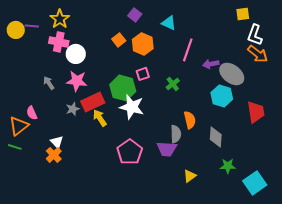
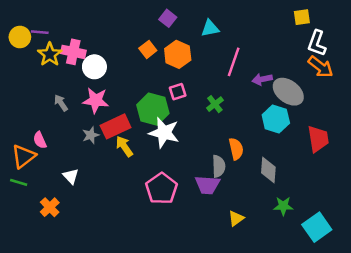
yellow star: (60, 19) -> (50, 54), moved
cyan triangle: (169, 23) -> (210, 28), turned -35
orange cross: (54, 155) -> (50, 207), moved

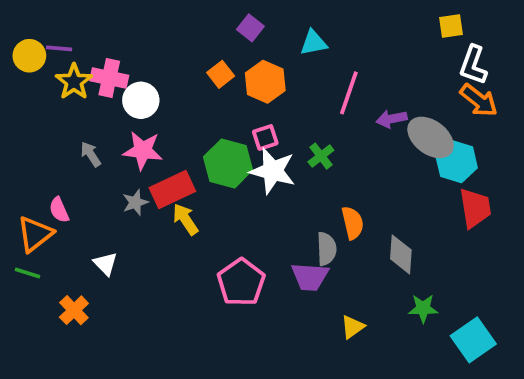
cyan hexagon: (276, 119) -> (457, 162), moved
white star: (164, 133) -> (273, 171), moved

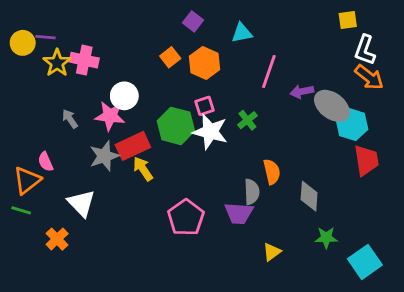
white circle: (141, 100) -> (124, 96), moved
gray star: (135, 202) -> (104, 156), size x1.5
white triangle: (106, 264) -> (81, 203), size x1.5

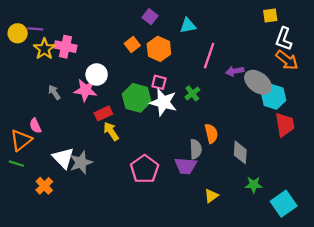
pink square: (205, 106) -> (159, 82), turned 32
red rectangle: (133, 146) -> (103, 113), size x0.7
gray star: (104, 156) -> (81, 162), moved

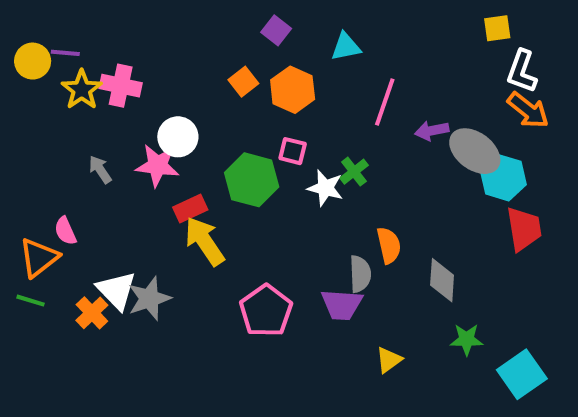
white star: (163, 102) -> (325, 188), moved, size x0.7
yellow arrow: (111, 131) -> (205, 241), size x1.4
orange cross: (44, 186) -> (92, 313), moved

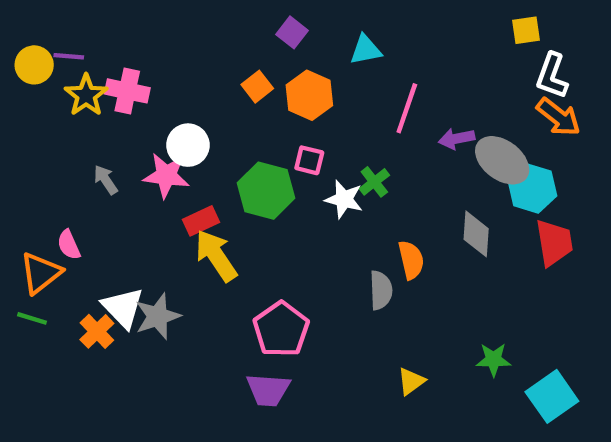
gray diamond: (442, 280) -> (476, 234), moved
purple trapezoid: (342, 305) -> (268, 390), moved

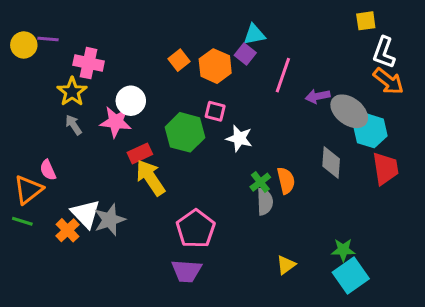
purple square: (292, 32) -> (245, 54), moved
yellow star: (86, 95) -> (72, 92), moved
green cross: (374, 182) -> (260, 182), moved
cyan square: (552, 396) -> (351, 275), moved

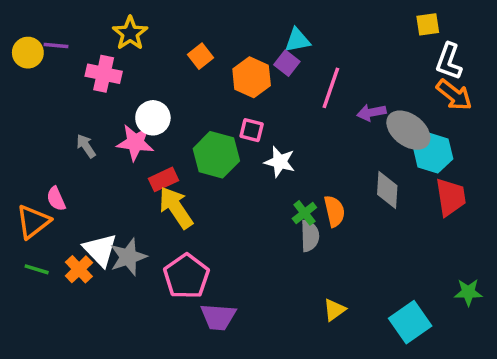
orange square: (179, 60) -> (200, 56), moved
yellow star: (72, 92) -> (130, 33), moved
green line: (22, 221) -> (37, 269), moved
pink pentagon: (196, 229) -> (186, 276), moved
green star: (343, 250) -> (468, 292), moved

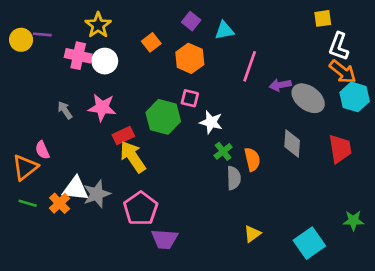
purple square: (287, 63) -> (191, 21), moved
white circle: (153, 118) -> (105, 61), moved
cyan hexagon: (433, 153) -> (355, 97), moved
green cross: (304, 213) -> (223, 151), moved
white triangle: (100, 250) -> (76, 189), turned -40

